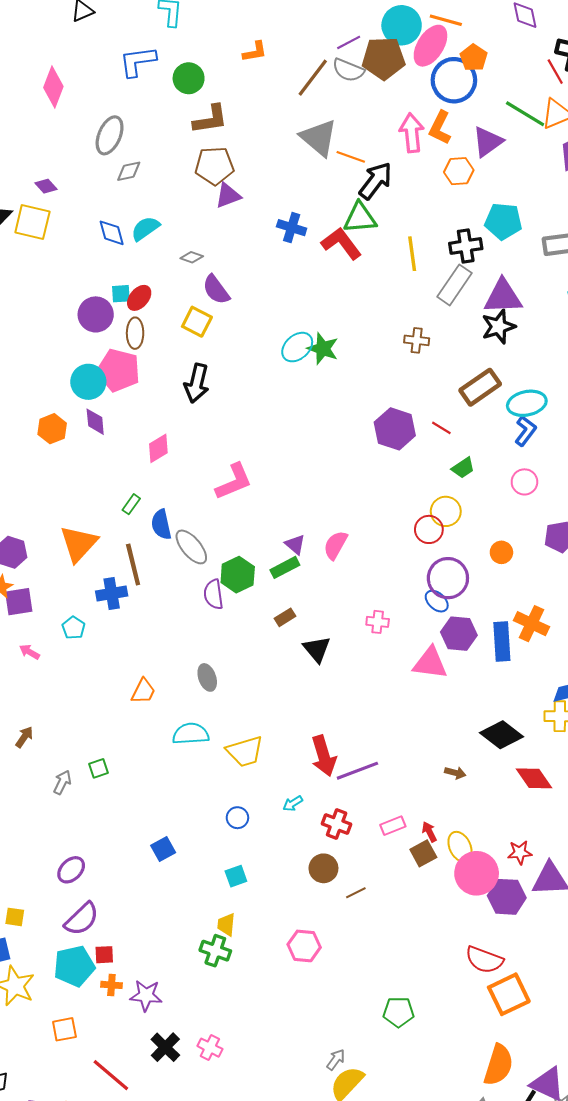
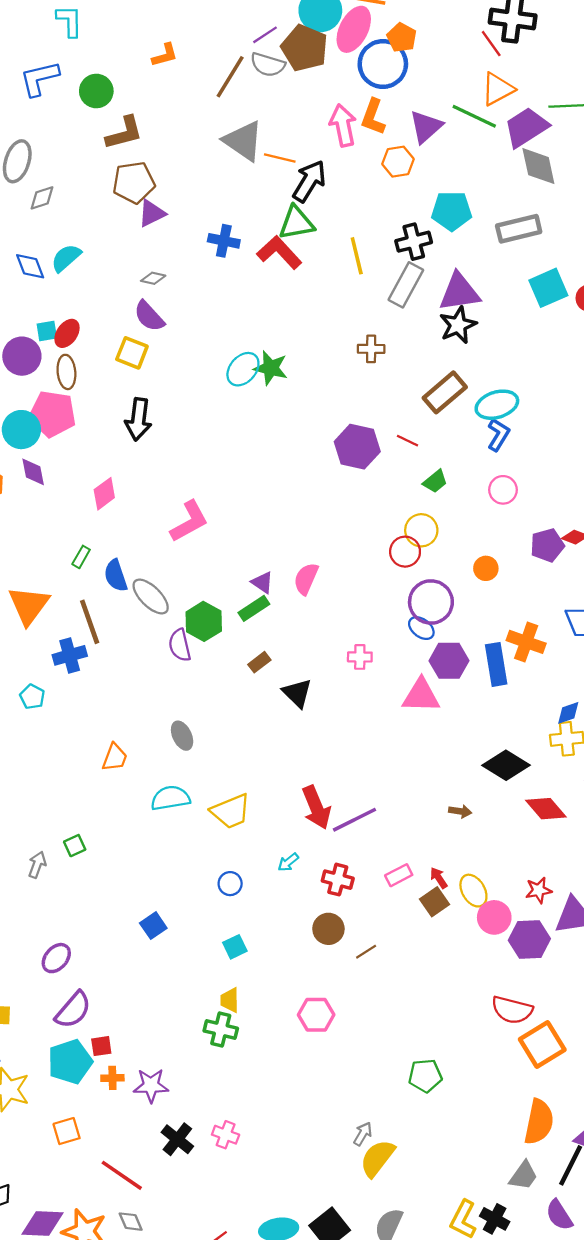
brown pentagon: (384, 58) -> (304, 48), turned 30
green line: (525, 114) -> (474, 116), moved
gray diamond: (192, 257) -> (153, 278), moved
pink circle: (477, 873) -> (494, 917), size x0.7

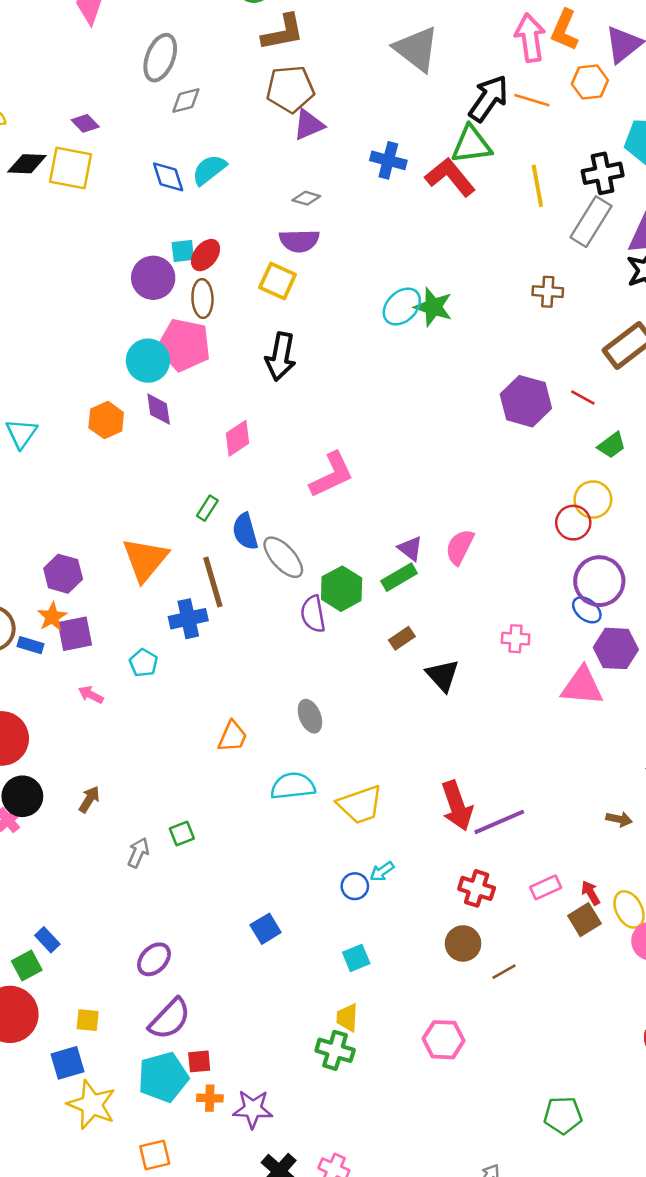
orange line: (280, 158) -> (532, 100), moved
purple semicircle: (149, 316) -> (299, 241), turned -52
cyan arrow: (288, 862) -> (382, 871), moved

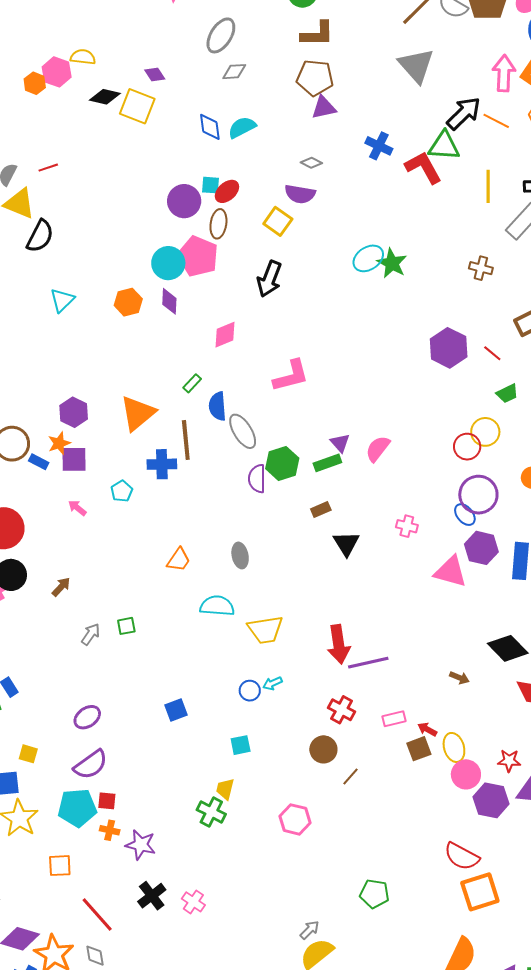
red arrow: (591, 893) -> (427, 729), turned -42
brown line: (504, 972) -> (350, 777), turned -30

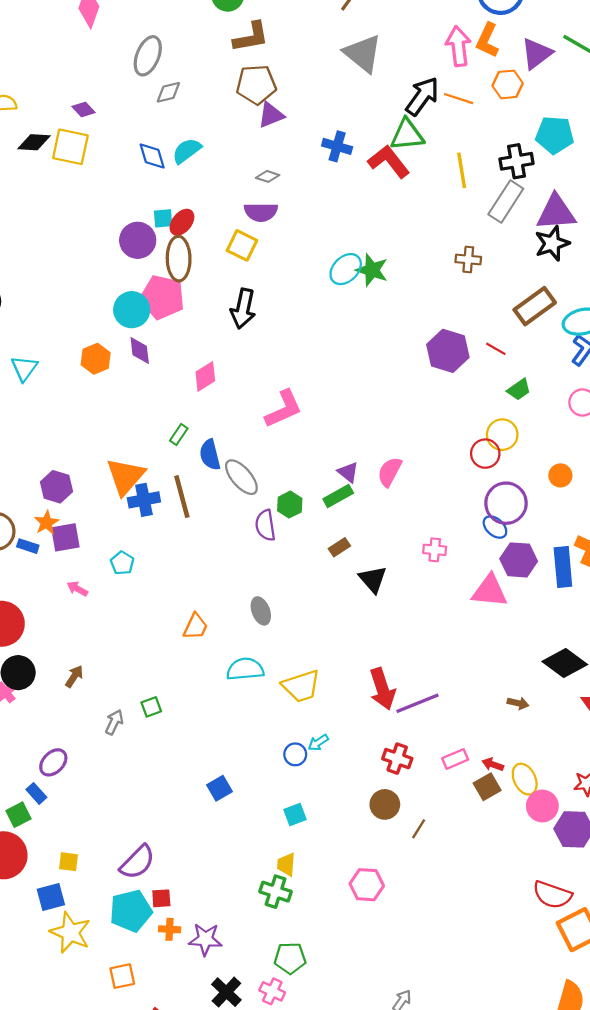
brown ellipse: (218, 224) -> (179, 259), size x1.4
green hexagon: (282, 463) -> (290, 505), size x0.7
blue cross: (162, 464) -> (144, 500), moved
purple ellipse: (87, 717) -> (53, 762), moved
green pentagon: (375, 894) -> (290, 958), moved

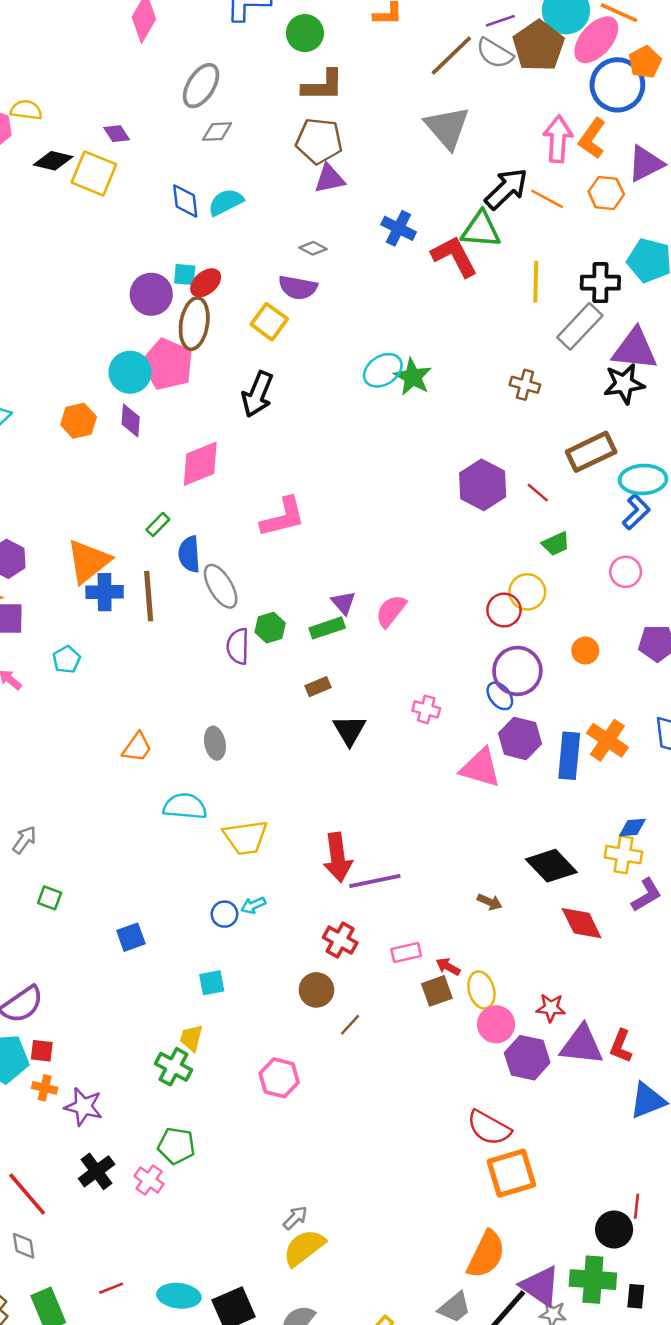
pink diamond: (205, 376) -> (200, 464), size x1.4
green square: (151, 707) -> (50, 898), moved, turned 30

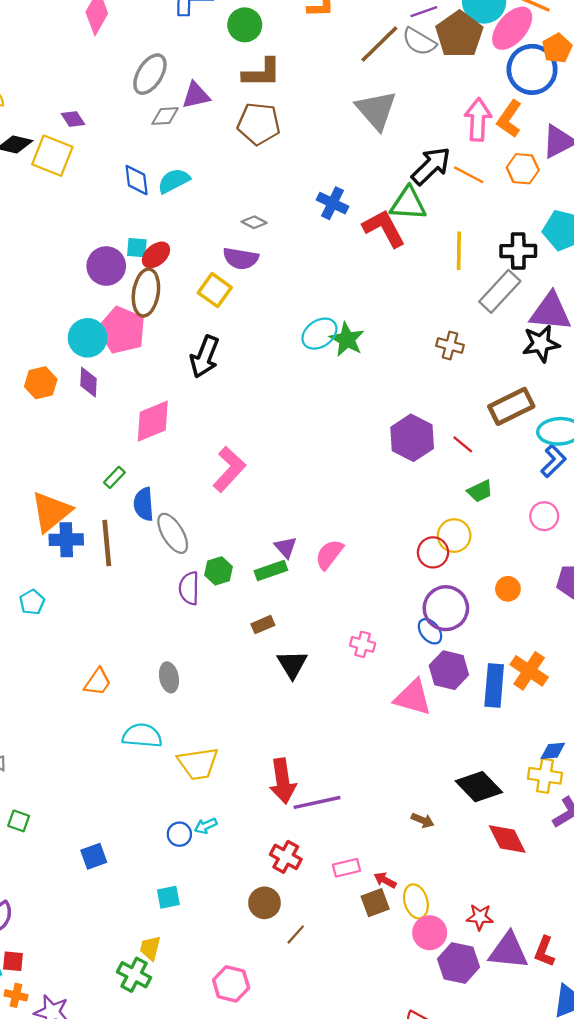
purple triangle: (329, 179) -> (196, 95), moved
pink L-shape: (283, 517) -> (229, 469), turned -33

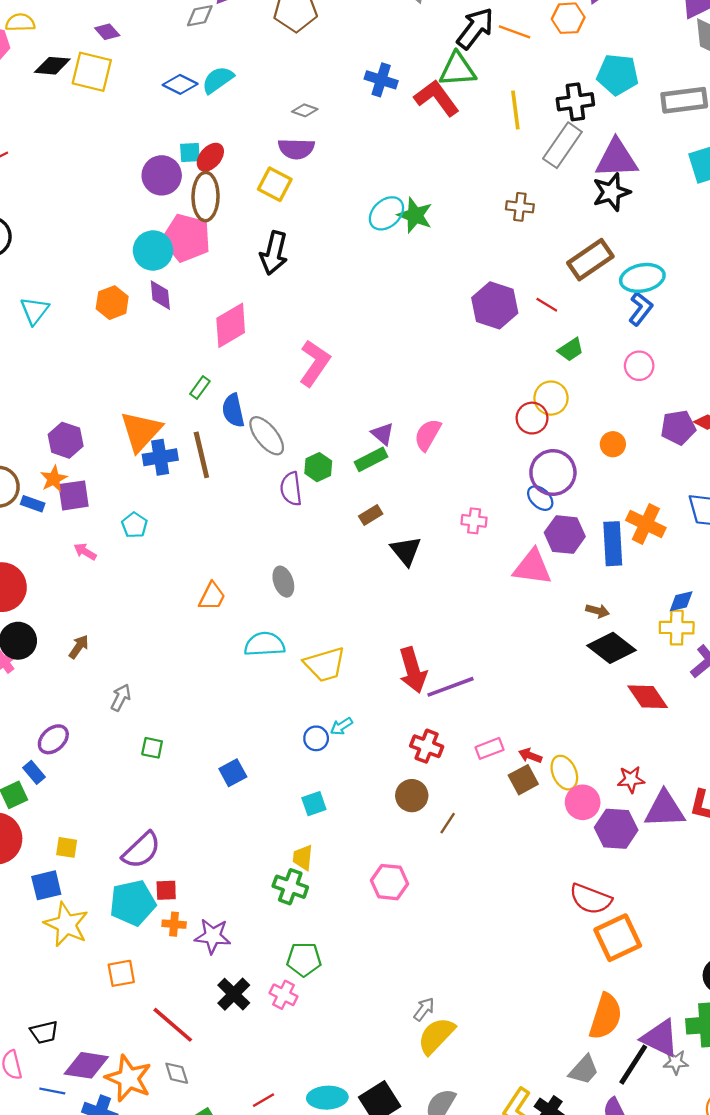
blue diamond: (137, 180) -> (180, 84), turned -48
brown arrow: (423, 820) -> (598, 611), moved

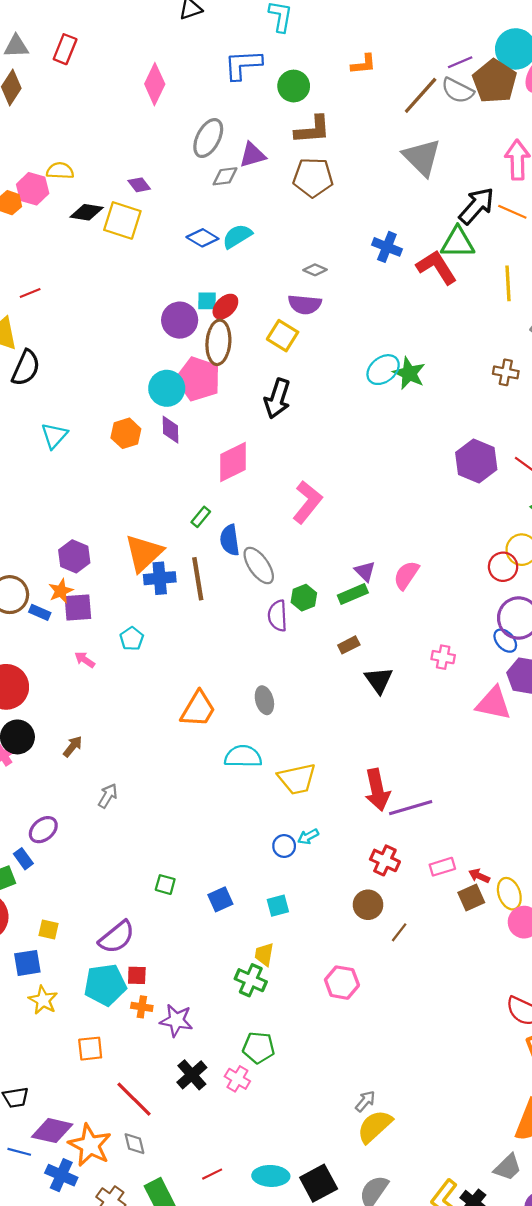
orange trapezoid: (212, 596) -> (198, 709), size x1.4
green square: (152, 748) -> (165, 885), moved
blue square: (233, 773) -> (220, 899), moved
yellow star: (66, 924) -> (43, 1000), size x0.7

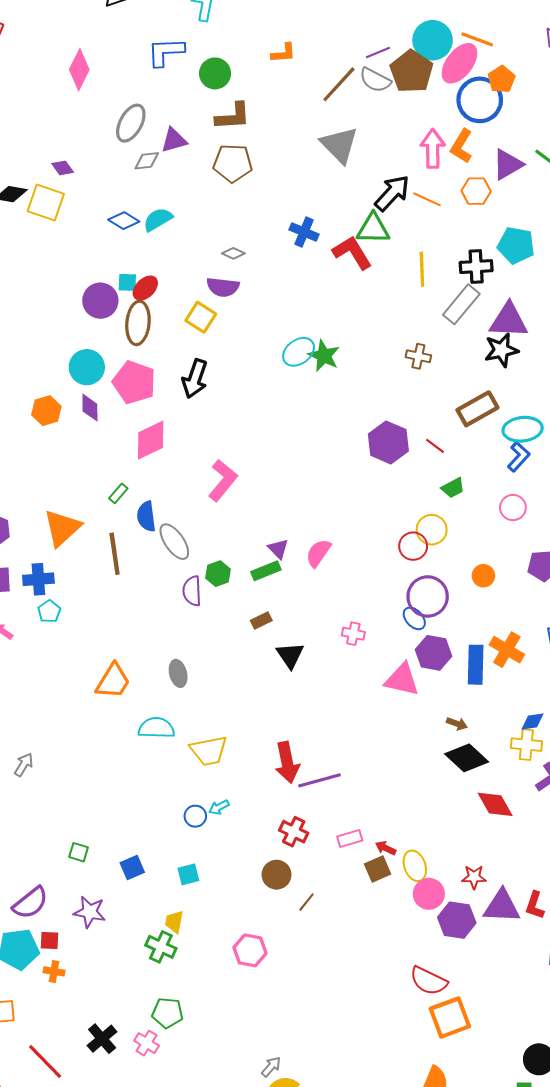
pink pentagon: (198, 379) -> (134, 382), moved
blue cross: (160, 578) -> (38, 579), moved
purple star: (176, 1020) -> (90, 912), moved

